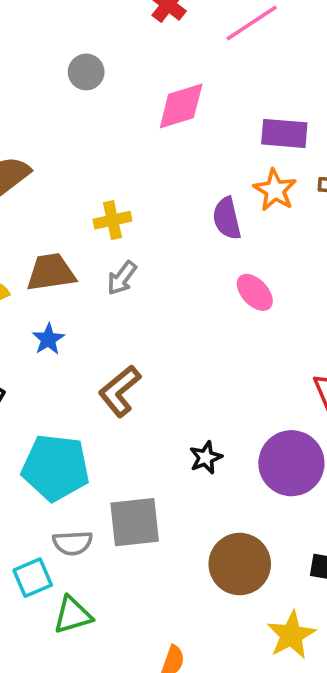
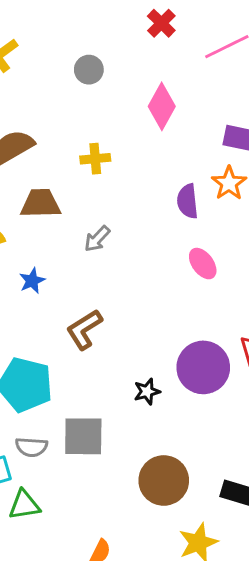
pink diamond: (181, 106) -> (162, 106), turned -51
yellow cross: (113, 220) -> (95, 159), moved
brown trapezoid: (51, 272) -> (41, 204), moved
purple circle: (291, 463) -> (203, 367), moved

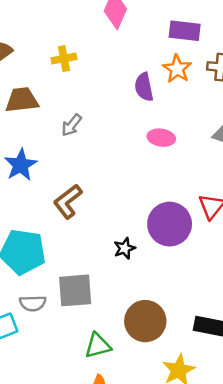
pink ellipse: (203, 264) -> (161, 138), turned -40
blue star: (32, 281) -> (21, 165), size x1.5
green triangle: (24, 505) -> (98, 346), moved

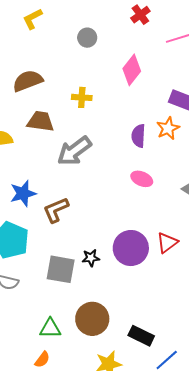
gray arrow: (72, 125) -> (74, 151), size x1.8
blue star: (21, 165) -> (23, 193), moved
gray square: (75, 290) -> (61, 269), moved

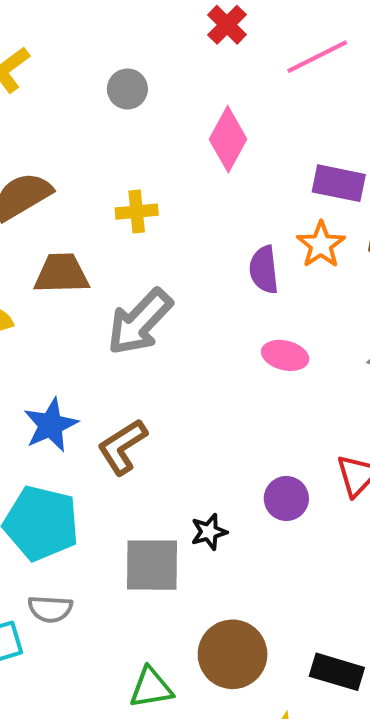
purple circle: (131, 248) -> (286, 498), size x0.6

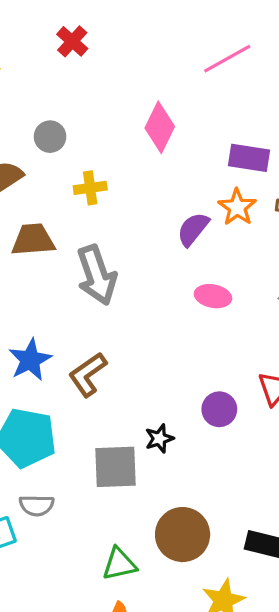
red cross: (227, 25) -> (72, 41), moved
gray circle: (127, 89) -> (50, 137), moved
purple semicircle: (264, 270) -> (193, 229), turned 48
gray arrow: (140, 322) -> (97, 275), turned -60

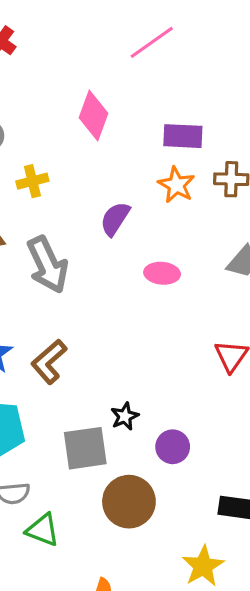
purple semicircle: (193, 229) -> (115, 219), moved
purple circle: (219, 409) -> (173, 447), moved
brown circle: (183, 535) -> (129, 502), moved
green triangle: (119, 564) -> (43, 530), moved, turned 39

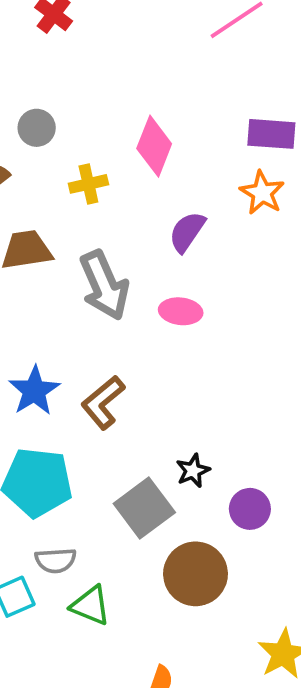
pink diamond: (93, 115) -> (154, 146), moved
pink ellipse: (162, 273) -> (181, 311), moved
gray square: (85, 448) -> (144, 508), turned -30

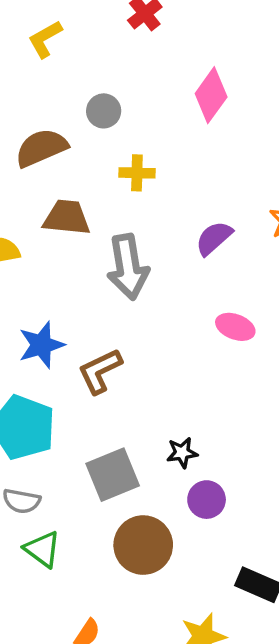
pink diamond: (154, 146) -> (211, 95), moved
pink ellipse: (181, 311) -> (235, 327), moved
black star: (193, 471) -> (182, 453), moved

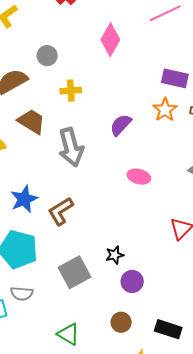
brown trapezoid: (67, 218) -> (31, 122), turned 32
brown circle: (143, 545) -> (121, 322), moved, size x0.6
green triangle: (42, 549) -> (68, 334), moved

